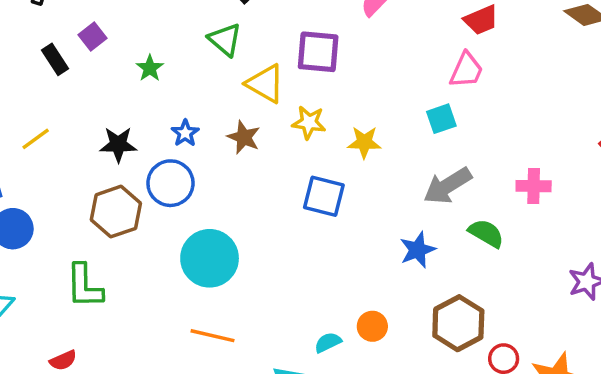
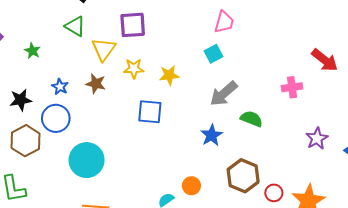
yellow triangle: (265, 84) -> (104, 49), turned 45
pink cross: (534, 186) -> (292, 87), moved

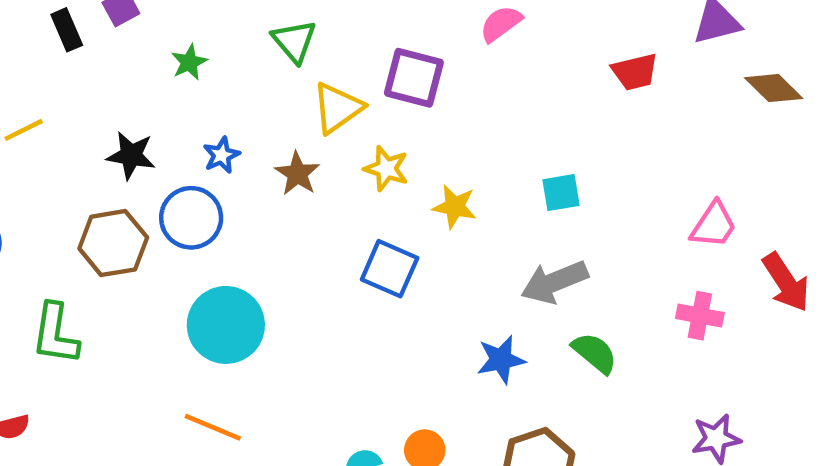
pink trapezoid: (224, 22) -> (714, 225), moved

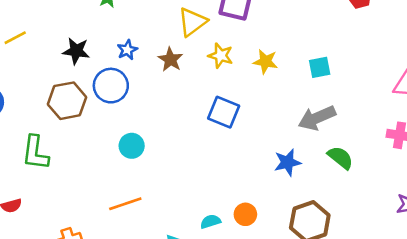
yellow star: (455, 207) -> (266, 62), moved
cyan circle: (226, 325) -> (132, 146), size x0.6
orange line: (213, 427) -> (125, 204), turned -40

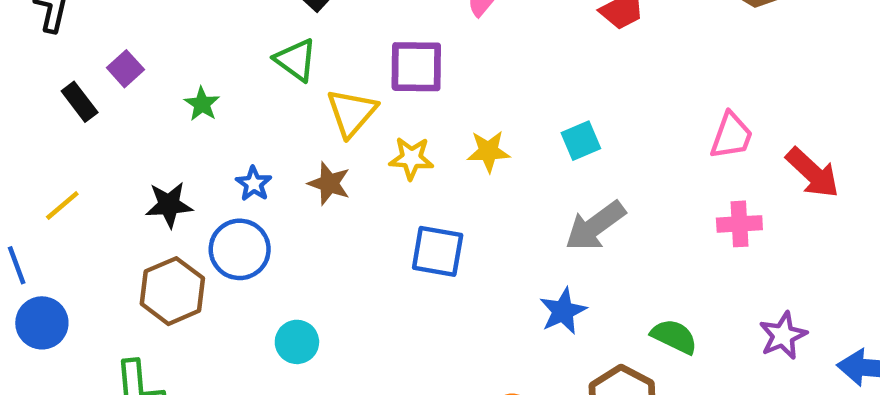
green semicircle: (340, 158) -> (674, 336), moved

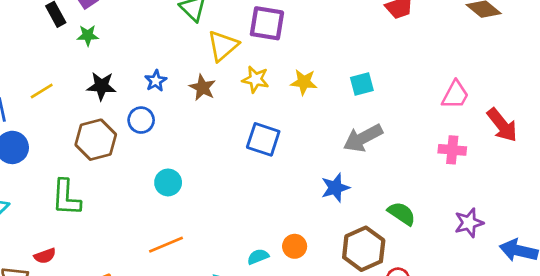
green star: (202, 104) -> (88, 35), moved, turned 30
yellow line: (62, 206) -> (42, 91), moved
blue circle: (240, 249) -> (141, 120), size x0.7

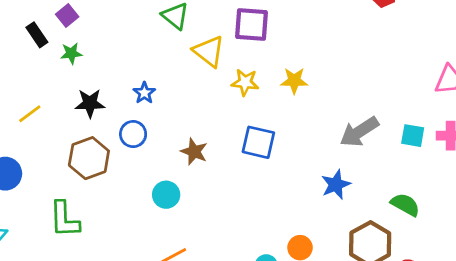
yellow triangle: (223, 46) -> (209, 51), turned -36
cyan square: (362, 84) -> (413, 136), moved, turned 30
brown star: (202, 88) -> (194, 152), moved

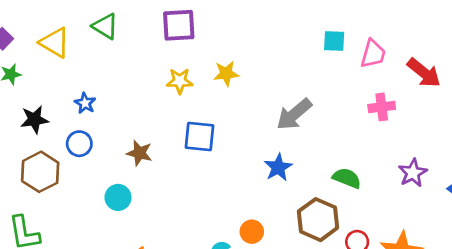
yellow triangle: (209, 51) -> (55, 43), moved
cyan square: (413, 136) -> (334, 41), moved

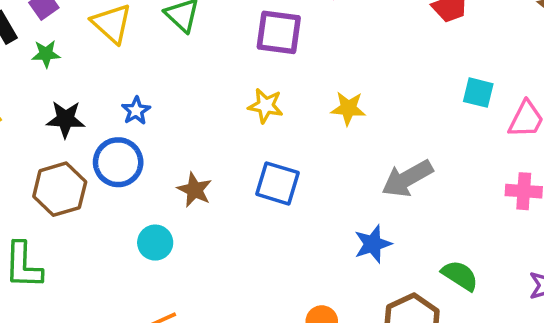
yellow star: (226, 73) -> (348, 108), moved
blue circle: (79, 144) -> (118, 162), size x1.4

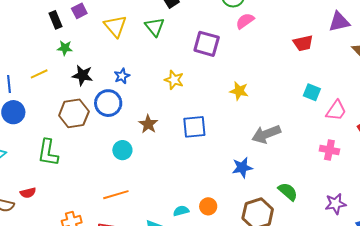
green star: (46, 54) -> (65, 48), moved
yellow star: (266, 106) -> (174, 80), moved
blue square: (278, 183) -> (194, 127), turned -30

